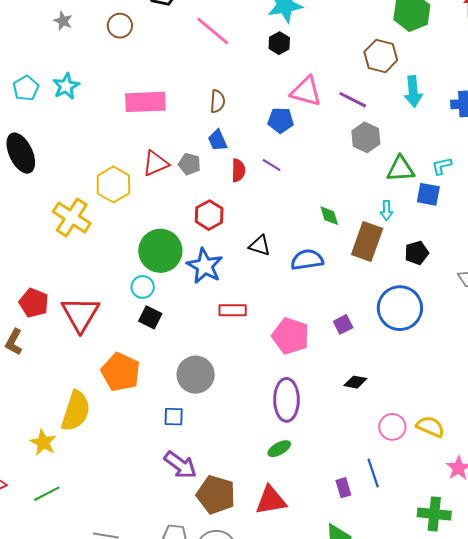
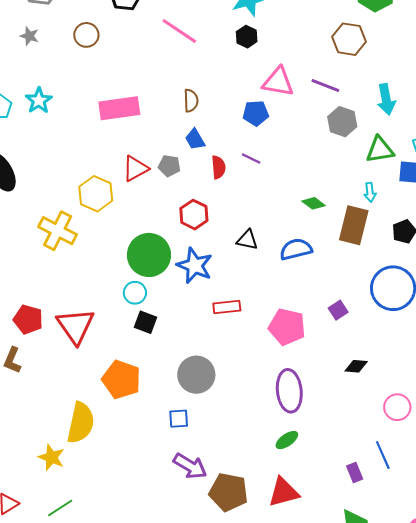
cyan arrow: (413, 92) -> (386, 99), moved
green diamond: (329, 216) -> (314, 203), turned -30

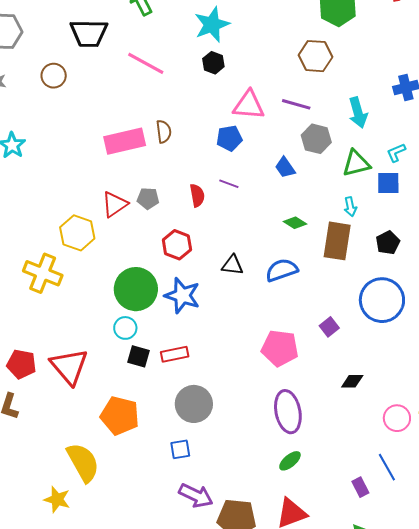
pink rectangle: (119, 108) -> (125, 141), moved
blue trapezoid: (195, 139) -> (285, 168), moved
red rectangle: (227, 307) -> (175, 354), moved
yellow semicircle: (81, 423) -> (83, 462), turned -36

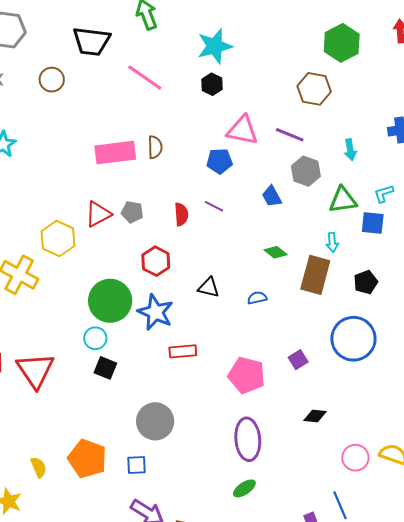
cyan arrow: (358, 113) -> (350, 150), size x0.7
blue semicircle: (282, 270) -> (257, 298), size x0.6
red rectangle: (175, 354) -> (183, 351), moved
orange pentagon: (120, 416) -> (87, 459), moved
yellow semicircle: (83, 462) -> (39, 467), size x0.5

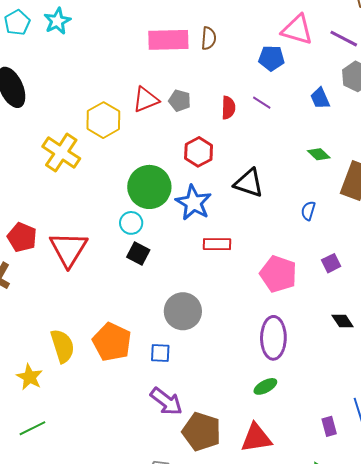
black triangle: (209, 287) -> (249, 183), size x1.4
blue semicircle: (257, 298) -> (308, 211), moved, turned -66
black diamond: (315, 416) -> (343, 321), turned 45
yellow semicircle: (39, 467) -> (63, 346), size x1.6

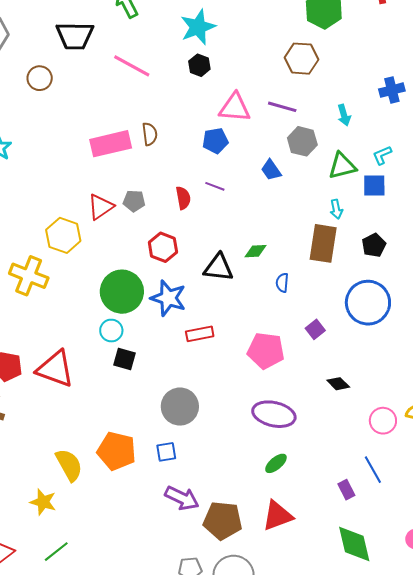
green diamond: (319, 154) -> (255, 251), moved, turned -35
red triangle: (68, 249) -> (55, 369), turned -30
purple ellipse: (273, 338) -> (274, 414), turned -66

